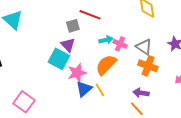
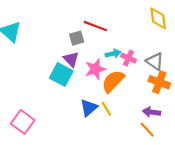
pink star: (77, 73) -> (95, 69), moved

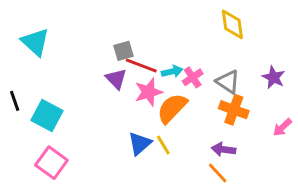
red line: (95, 26) -> (141, 66), moved
pink cross: (128, 58) -> (193, 77), turned 32
cyan square: (61, 75) -> (47, 116), moved

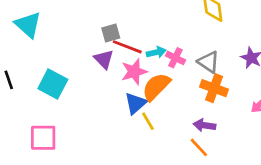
pink cross: (193, 77) -> (175, 58), turned -30
cyan square: (47, 116) -> (53, 84), moved
blue triangle: (140, 144) -> (136, 103), moved
pink square: (51, 163) -> (43, 138), turned -36

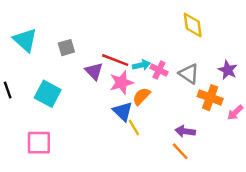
gray square: (111, 33) -> (66, 48), moved
orange semicircle: (156, 87) -> (141, 96), size x0.7
orange cross: (214, 88) -> (210, 98), moved
blue triangle: (136, 103) -> (123, 111), turned -35

